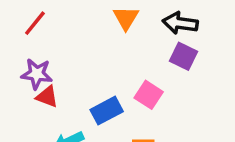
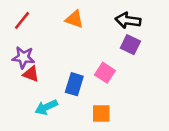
orange triangle: (126, 18) -> (74, 19), moved, turned -42
blue rectangle: (107, 111) -> (74, 84), turned -45

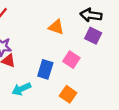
orange triangle: (74, 19) -> (56, 27), moved
orange square: (101, 114) -> (68, 94), turned 35

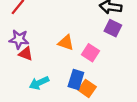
orange triangle: (56, 27) -> (66, 43), moved
blue rectangle: (45, 69) -> (76, 79), moved

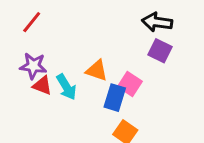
blue rectangle: (76, 79) -> (115, 98), moved
cyan arrow: (39, 83) -> (66, 87), moved, turned -96

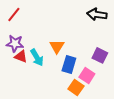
purple square: (160, 51) -> (100, 55), moved
orange triangle: (97, 70) -> (57, 46), turned 42
pink square: (130, 84) -> (87, 75), moved

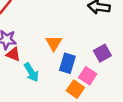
purple square: (100, 55) -> (102, 53), turned 35
cyan arrow: (37, 57) -> (31, 72), moved

